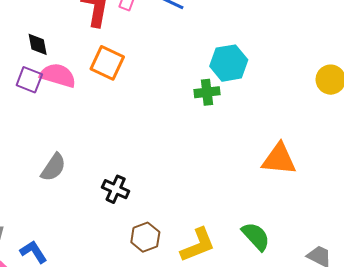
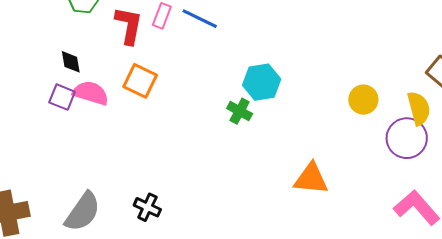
green cross: (207, 92) -> (240, 111), turned 35
gray semicircle: (53, 167) -> (83, 212), moved, size x1.4

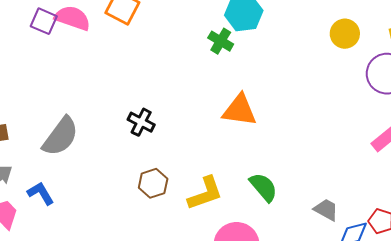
orange triangle: (311, 179) -> (240, 110), moved
black cross: (147, 207) -> (141, 122), moved

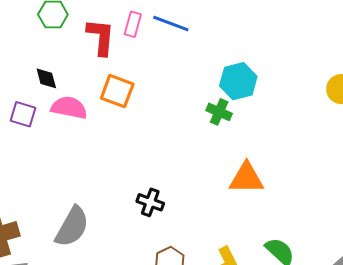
purple square: (44, 21) -> (23, 114), moved

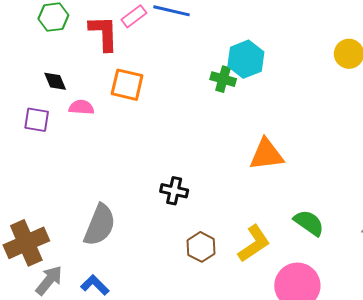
pink rectangle: (133, 24) -> (134, 16), turned 45
pink semicircle: (69, 108) -> (81, 107), size x0.7
green cross: (219, 112) -> (223, 79), moved

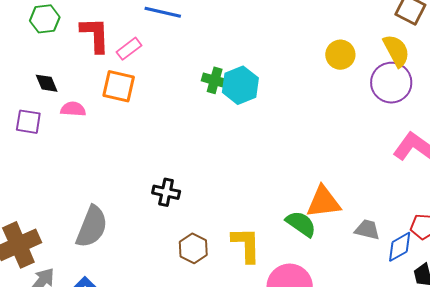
pink rectangle: (134, 16) -> (129, 49), moved
cyan hexagon: (246, 59) -> (240, 85), moved
orange triangle: (266, 154) -> (323, 202), moved
yellow L-shape: (254, 244) -> (246, 245), turned -57

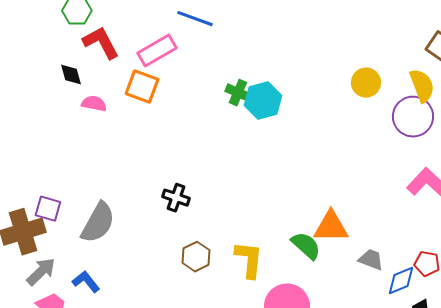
red L-shape: (95, 35) -> (101, 43), moved, turned -33
pink rectangle: (129, 49) -> (157, 51), size x1.5
purple square: (28, 122) -> (48, 209), moved

